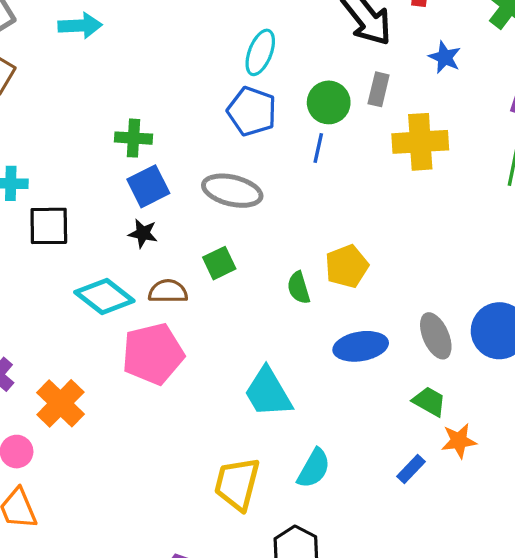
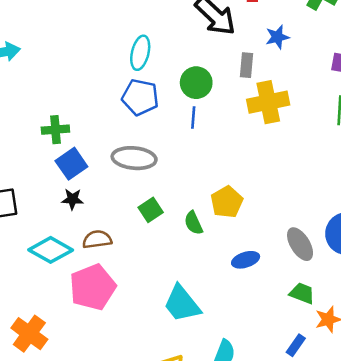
blue star: (445, 57) -> (277, 37), turned -30
gray rectangle: (379, 89) -> (247, 65), moved
green square: (219, 263) -> (151, 210), moved
blue ellipse: (361, 346) -> (246, 260), size x0.7

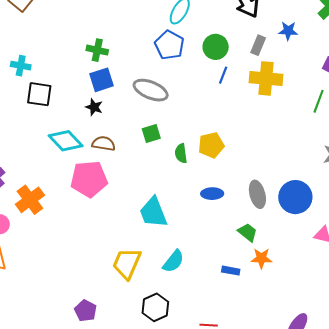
blue line: (193, 117) -> (223, 75), moved
blue rectangle: (296, 345) -> (231, 271), turned 48

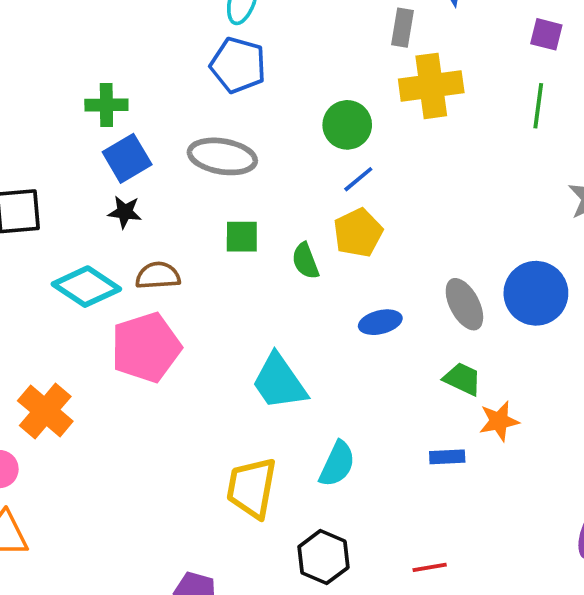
green circle: (216, 47) -> (347, 125), moved
blue line: (223, 75) -> (358, 179), moved, turned 42
green square: (151, 133) -> (242, 237), turned 30

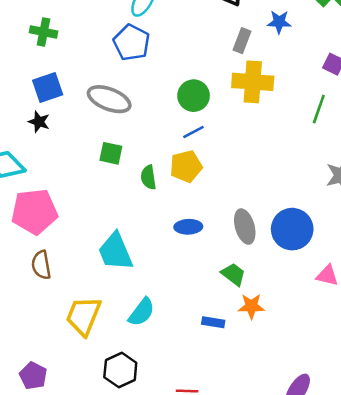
green cross: (106, 105) -> (44, 32), moved
brown semicircle: (158, 276) -> (41, 265), moved, turned -108

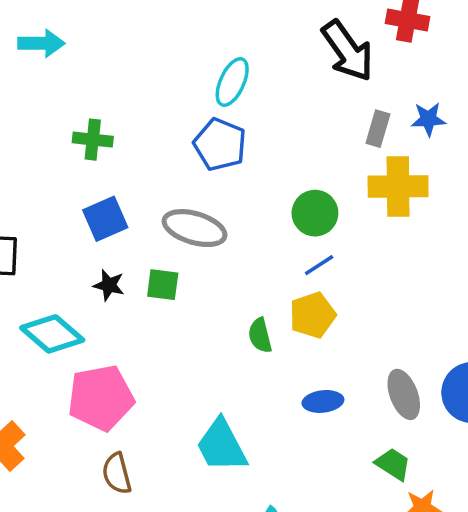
blue star: (279, 22) -> (428, 119), moved
black star: (39, 122) -> (109, 285), moved
green square: (111, 153) -> (163, 285), moved

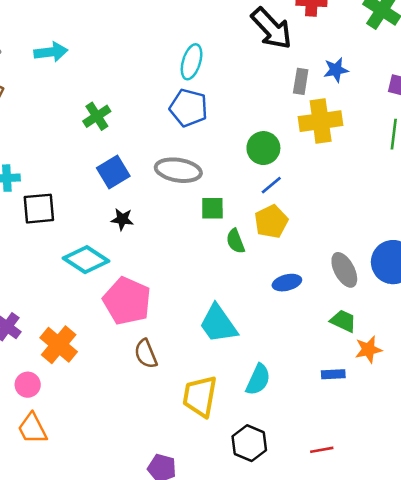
green cross: (93, 140) -> (97, 116), turned -32
green square: (163, 285) -> (212, 208), moved
pink pentagon: (101, 398) -> (127, 301), turned -30

